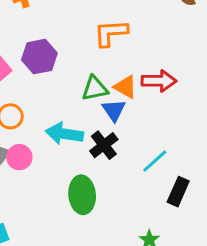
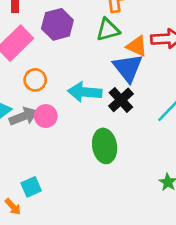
green triangle: (95, 88) -> (108, 30), moved
blue triangle: (114, 110) -> (128, 68), size x1.4

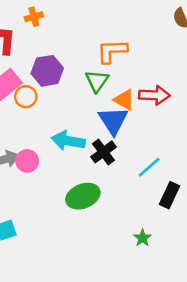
green triangle: (108, 30) -> (97, 81), turned -45
orange circle: (35, 80) -> (26, 97), moved
green ellipse: (105, 146) -> (83, 196), turned 72

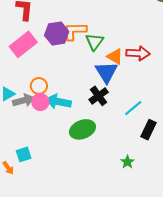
orange L-shape: (112, 51) -> (75, 31), moved
orange circle: (26, 97) -> (39, 86), moved
cyan arrow: (68, 141) -> (58, 102), moved

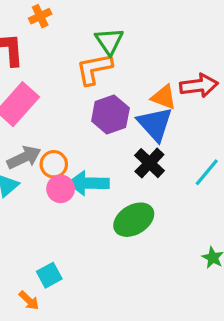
purple hexagon: (57, 33) -> (110, 114), moved
green triangle: (94, 42) -> (109, 41), moved
gray arrow: (23, 100) -> (24, 157), moved

